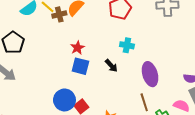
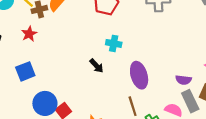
red star: (77, 48) -> (29, 34), moved
blue square: (80, 66) -> (25, 71), moved, turned -36

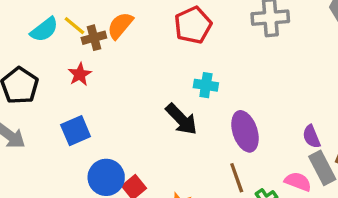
black arrow: (97, 66) -> (181, 119), size x1.5
purple semicircle: (184, 80) -> (311, 137), turned 63

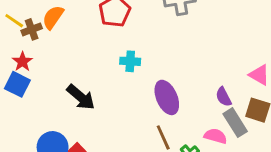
black arrow: (181, 119) -> (81, 97), moved
blue square: (76, 131) -> (17, 84), moved, turned -35

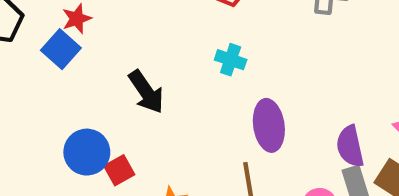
purple semicircle: (224, 97) -> (350, 146), size x1.4

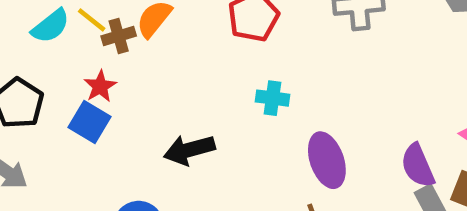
black arrow: (146, 92) -> (189, 150), turned 120

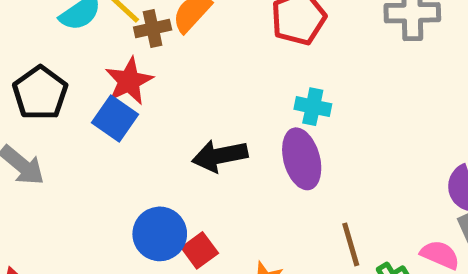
red star: (100, 86) -> (129, 81), size x1.4
purple ellipse: (327, 160) -> (302, 159), moved

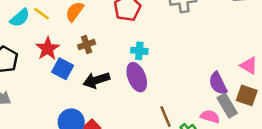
brown cross: (153, 29) -> (87, 44), moved
blue square: (115, 119) -> (63, 69), moved

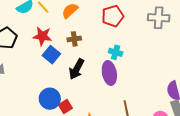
red star: (48, 49) -> (42, 36), turned 30
black arrow: (96, 80) -> (77, 69), turned -55

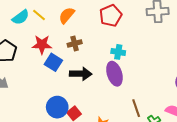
black arrow: (77, 69) -> (81, 74), turned -110

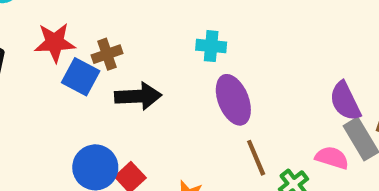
brown cross: (75, 43) -> (107, 54), moved
purple ellipse: (114, 74) -> (233, 100), moved

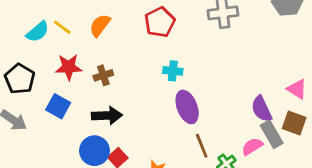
blue square: (81, 77) -> (58, 106), moved
black arrow: (138, 96) -> (107, 116), moved
pink semicircle: (332, 158) -> (252, 146), turned -50

